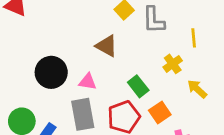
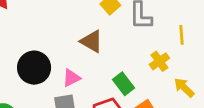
pink triangle: (88, 82) -> (71, 78), turned -36

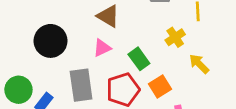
pink triangle: (71, 78) -> (102, 48), moved

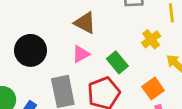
orange square: (160, 87) -> (153, 89), moved

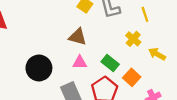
pink triangle: (81, 54) -> (80, 62), turned 40
orange square: (153, 89) -> (132, 77), moved

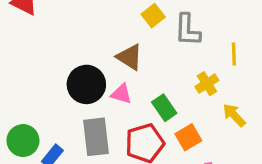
black circle: (39, 68) -> (86, 84), moved

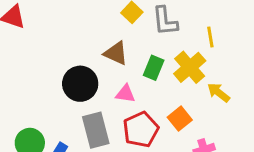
yellow cross: (207, 84) -> (190, 67), size x1.5
pink triangle: (121, 94) -> (125, 94), moved
green rectangle: (164, 108) -> (154, 68), moved, turned 65

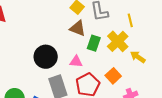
brown triangle: (116, 53) -> (78, 28), moved

